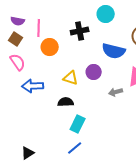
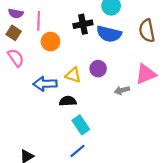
blue semicircle: (114, 51) -> (109, 34), moved
blue arrow: (33, 86) -> (45, 84), moved
cyan rectangle: (78, 124) -> (81, 125), turned -60

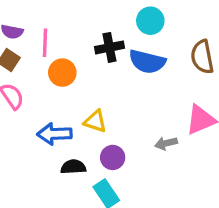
purple circle: (98, 69) -> (113, 157), moved
black semicircle: (68, 101) -> (73, 167), moved

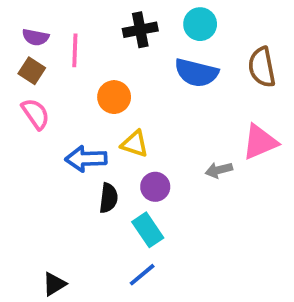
black cross: (109, 47) -> (140, 30), moved
orange circle: (62, 73) -> (114, 97), moved
black semicircle: (73, 167) -> (108, 198), turned 100

